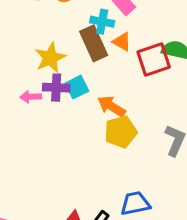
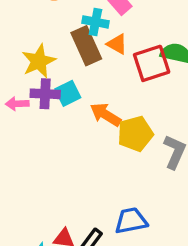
yellow pentagon: (121, 132) -> (135, 134), moved

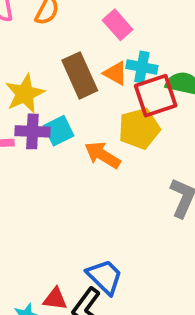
cyan cross: (95, 22) -> (142, 67), moved
yellow pentagon: (135, 134) -> (139, 129), moved
blue trapezoid: (131, 221) -> (105, 277), moved, turned 56

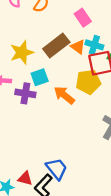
brown rectangle: (80, 75) -> (56, 45), turned 70
purple cross: (32, 131) -> (25, 93), moved

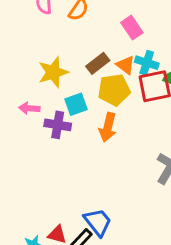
brown rectangle: (56, 45) -> (98, 63), size x0.7
yellow pentagon: (88, 82) -> (114, 90), moved
orange arrow: (64, 95) -> (108, 127), turned -115

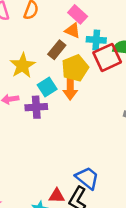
orange triangle: (126, 65) -> (73, 31), moved
orange arrow: (108, 127) -> (70, 88), moved

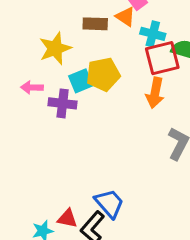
brown rectangle: (57, 50) -> (95, 24), moved, turned 42
yellow pentagon: (75, 68) -> (103, 74), moved
orange arrow: (70, 88) -> (155, 93), moved

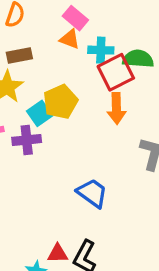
brown rectangle: (95, 24) -> (19, 56), moved
blue trapezoid: (109, 203) -> (92, 193), moved

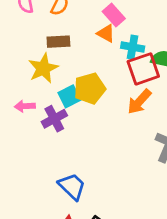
orange arrow: (116, 108) -> (139, 102), turned 36
purple cross: (27, 140) -> (54, 119), turned -30
blue trapezoid: (92, 193) -> (72, 186), moved

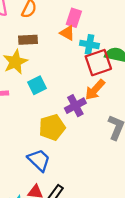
pink rectangle: (114, 15) -> (74, 18), turned 60
yellow pentagon: (90, 88) -> (52, 127), moved
purple cross: (54, 119) -> (75, 106), moved

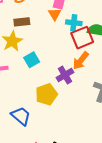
orange triangle: (67, 33) -> (55, 14), turned 32
blue trapezoid: (39, 160) -> (21, 116), moved

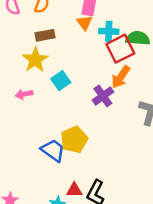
yellow pentagon: (46, 94) -> (74, 140), moved

